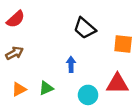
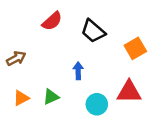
red semicircle: (16, 19) -> (52, 21), moved
orange square: (123, 44) -> (135, 48), turned -36

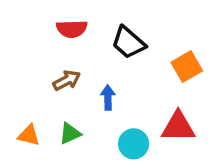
red semicircle: (52, 21) -> (72, 29), turned 40
brown arrow: (16, 58) -> (67, 80), moved
orange triangle: (21, 98) -> (29, 135), turned 42

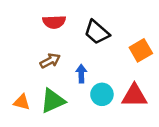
green triangle: (70, 134) -> (53, 101), size x1.5
cyan circle: (134, 144) -> (102, 94), moved

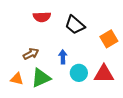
brown arrow: (50, 61) -> (31, 54), moved

